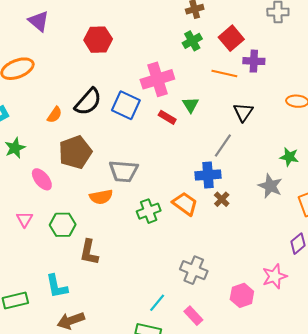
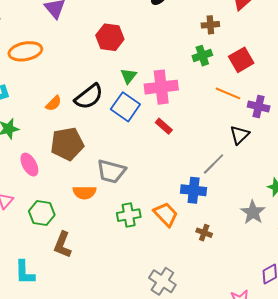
purple cross: (254, 61) -> (259, 106), moved
green triangle: (191, 105) -> (129, 76), moved
brown cross: (222, 199) -> (204, 233), moved, turned -35

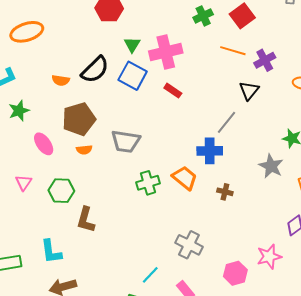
orange semicircle: (54, 103) -> (61, 80), turned 60
purple cross: (259, 106) -> (265, 60), turned -35
orange semicircle: (84, 192) -> (84, 150), moved, size x0.7

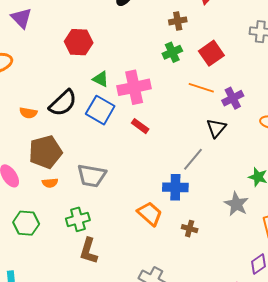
green triangle: (132, 45) -> (101, 79), turned -36
green cross: (148, 183) -> (78, 219), moved
brown L-shape: (86, 220) -> (89, 251), moved

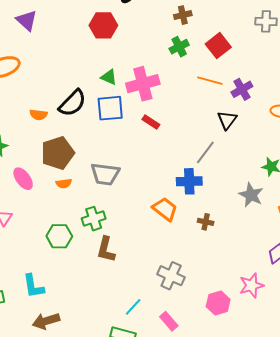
red hexagon: (79, 42) -> (103, 25), moved
blue square: (100, 110) -> (110, 108), turned -32
green hexagon: (26, 223) -> (59, 236), moved

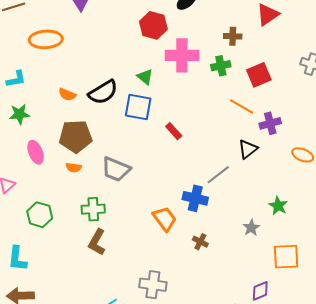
pink cross: (143, 84) -> (182, 55), moved
gray star: (251, 195) -> (251, 228), size x0.7
green hexagon: (59, 236) -> (40, 215), moved
gray cross: (171, 276) -> (153, 285), turned -32

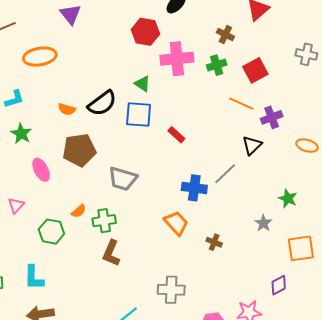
brown cross: (233, 36) -> (225, 35), turned 30
green star: (19, 114) -> (21, 134), turned -30
orange semicircle: (74, 167) -> (79, 211), moved, turned -42
blue cross: (195, 198) -> (194, 188), moved

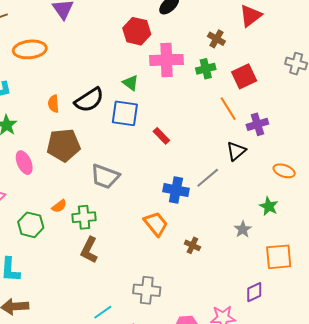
orange line: (241, 104) -> (228, 109), turned 30
orange semicircle: (67, 109) -> (53, 104), turned 66
orange ellipse: (307, 146) -> (284, 171), moved

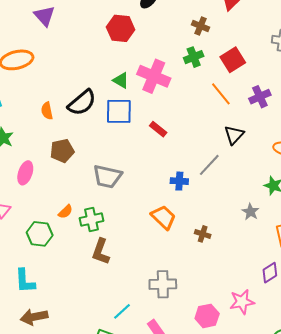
pink cross: (167, 60) -> (154, 76), moved, turned 32
purple cross: (257, 124) -> (260, 97), moved
brown pentagon: (64, 145) -> (62, 151), size x0.7
pink ellipse: (24, 163) -> (25, 173), turned 50
blue cross: (176, 190) -> (179, 181), size x0.7

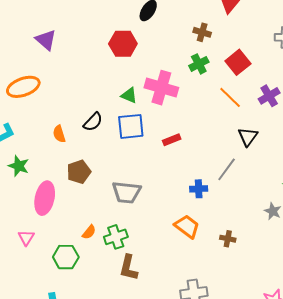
black semicircle: (82, 103) -> (93, 122), size x0.7
red rectangle: (158, 129) -> (172, 140), turned -54
pink ellipse: (25, 173) -> (45, 198), size x1.4

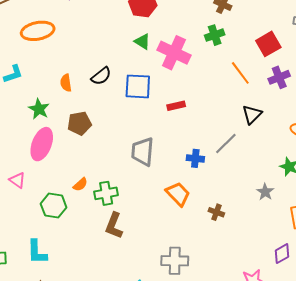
red square: (238, 62) -> (268, 44), moved
green triangle: (129, 95) -> (142, 42), moved
green star: (19, 166) -> (39, 109), moved
gray trapezoid: (127, 192) -> (143, 152), moved, turned 80
pink triangle: (26, 238) -> (17, 180), turned -36

